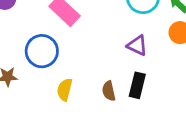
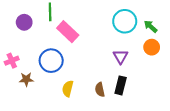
purple triangle: (137, 45) -> (121, 56), turned 35

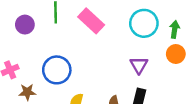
green arrow: (151, 26) -> (175, 29), turned 56
pink rectangle: (68, 32) -> (91, 21), moved

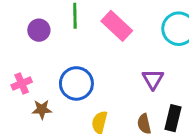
purple triangle: (139, 65) -> (153, 79), moved

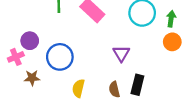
purple circle: (39, 30) -> (30, 41), moved

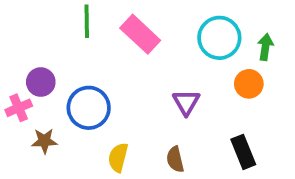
orange circle: (172, 42) -> (249, 84), moved
black rectangle: (137, 85) -> (243, 152), moved, turned -36

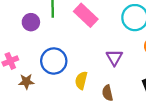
purple circle: (41, 82) -> (31, 22), moved
yellow semicircle: (118, 157) -> (81, 80), moved

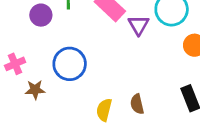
purple triangle: (114, 58) -> (139, 25), moved
yellow semicircle: (81, 80) -> (104, 110), moved

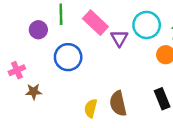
blue circle: (70, 64) -> (68, 57), moved
brown semicircle: (137, 104) -> (118, 104), size x1.5

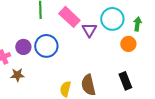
purple circle: (38, 30) -> (23, 47), moved

